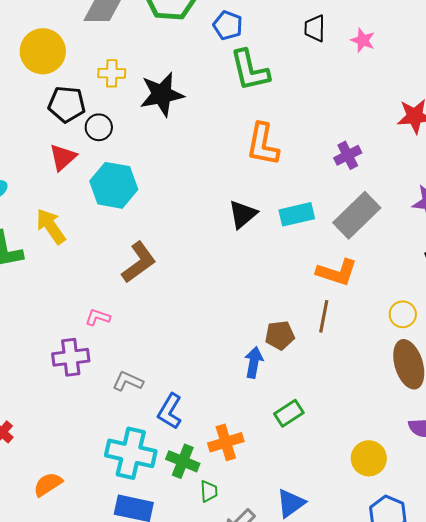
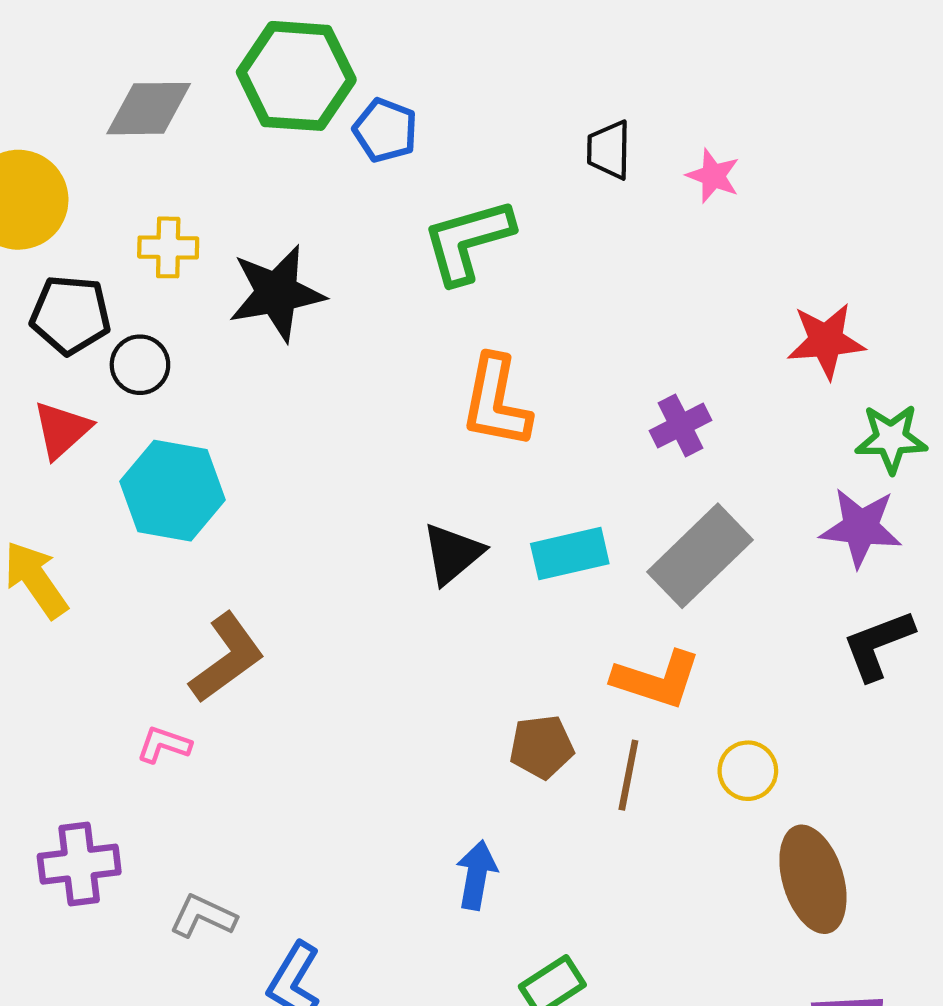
blue pentagon: (228, 25) -> (385, 130), moved
green L-shape: (250, 70) -> (468, 241), turned 87
yellow circle: (403, 314) -> (748, 771), moved
pink L-shape: (98, 317) -> (164, 745), moved
brown pentagon: (280, 335) -> (542, 747), moved

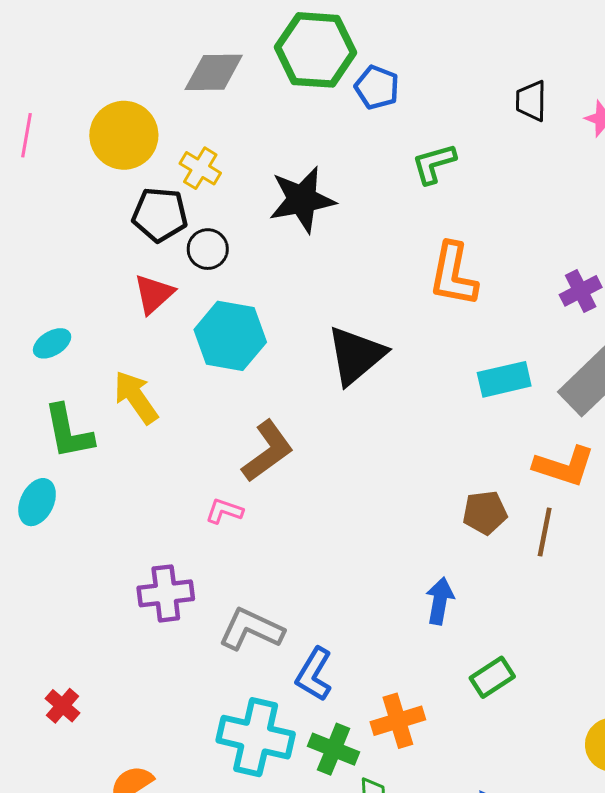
green L-shape: (468, 241) -> (434, 164), size x0.7
yellow cross: (168, 247) -> (200, 168), moved, turned 30
black triangle: (453, 554) -> (356, 355), moved, size x1.4
gray L-shape: (203, 916) -> (251, 629), size x1.4

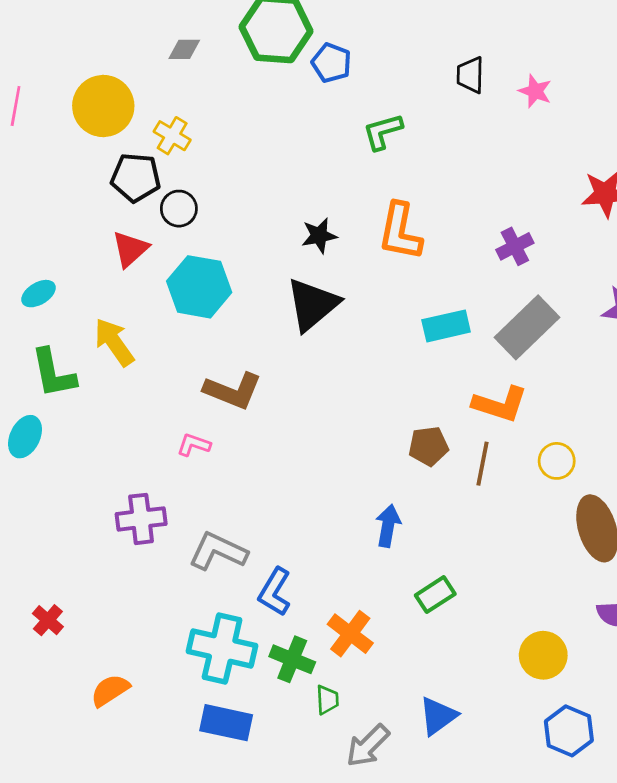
gray diamond: (214, 72) -> (184, 49), size x0.6
black star: (302, 200) -> (319, 236), moved, size x0.6
brown L-shape: (268, 451) -> (233, 391), turned 58
orange cross: (398, 721) -> (350, 634), turned -36

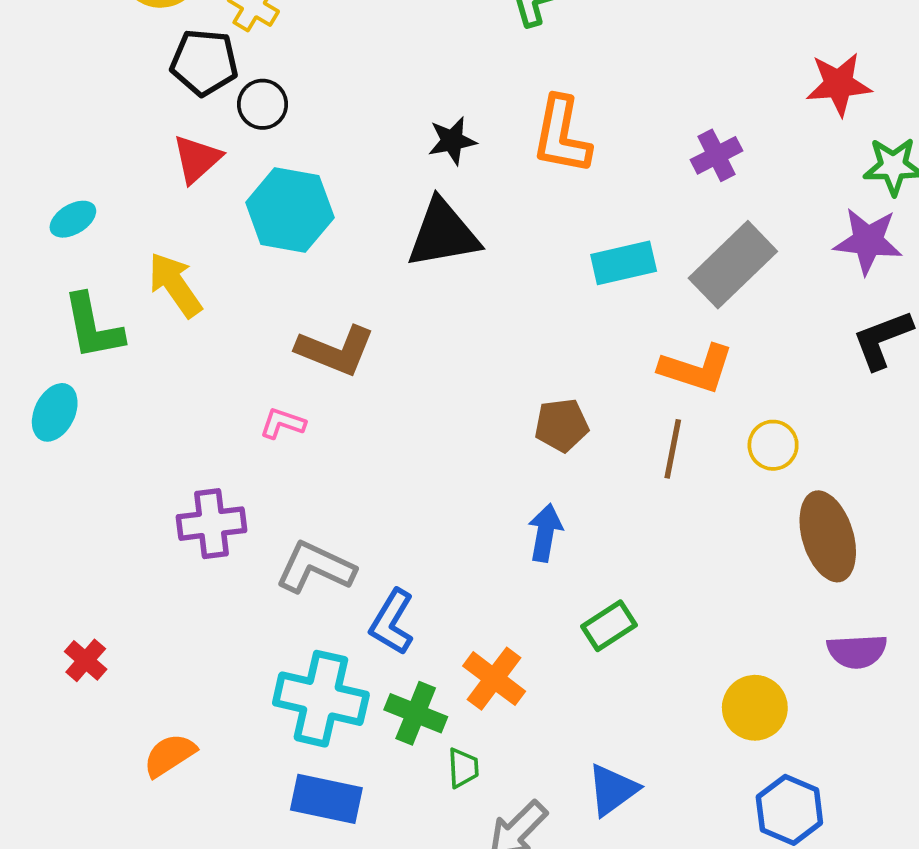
black triangle: (312, 304) -> (443, 234), turned 30
brown pentagon: (429, 446) -> (562, 425), moved

